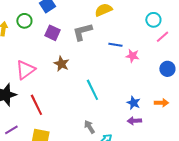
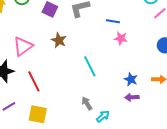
pink star: (132, 56) -> (121, 38), moved

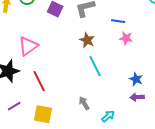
brown star: (59, 40) -> (87, 40), moved
gray arrow: (87, 103) -> (84, 103), moved

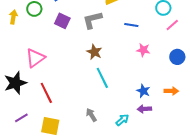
blue line: (118, 21) -> (131, 25), moved
pink star: (126, 38) -> (143, 50), moved
cyan arrow: (108, 116) -> (122, 120), moved

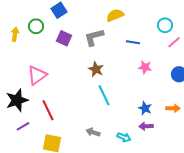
gray arrow: (91, 115) -> (93, 132), turned -40
purple line: (21, 118) -> (23, 126), moved
cyan arrow: (122, 120) -> (124, 137), turned 64

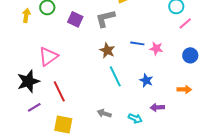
blue line: (133, 42) -> (137, 43), moved
blue star: (145, 108) -> (146, 80), moved

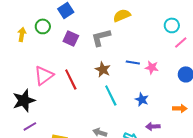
red line: (59, 91) -> (71, 79), moved

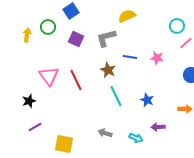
blue line: (133, 62) -> (130, 57), moved
pink star: (152, 67) -> (157, 58), moved
pink triangle: (44, 75) -> (49, 76), turned -30
black star: (24, 100) -> (29, 101), size x0.6

